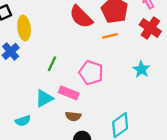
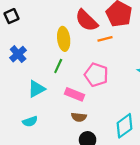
yellow ellipse: (24, 28) -> (64, 39), moved
orange line: (110, 36) -> (105, 39), moved
cyan triangle: (44, 98) -> (36, 89), moved

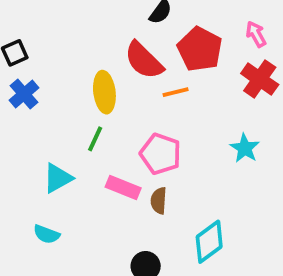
blue cross: (18, 54) -> (24, 94), moved
brown semicircle: (79, 117) -> (159, 201), moved, turned 88
cyan semicircle: (30, 121) -> (46, 234), turned 40

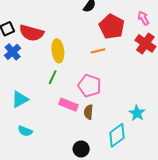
red semicircle: (144, 60) -> (32, 33), moved, turned -30
cyan star: (245, 148) -> (137, 113), moved
cyan triangle: (58, 178) -> (20, 99), moved

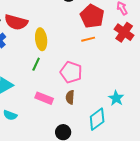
orange line: (98, 51) -> (88, 39), moved
pink rectangle: (68, 105) -> (44, 98), moved

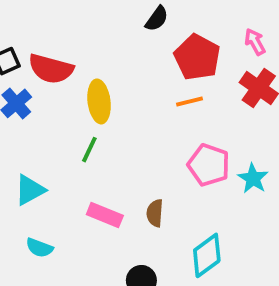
pink pentagon: (71, 72) -> (209, 165), moved
cyan star: (116, 98) -> (253, 178), moved

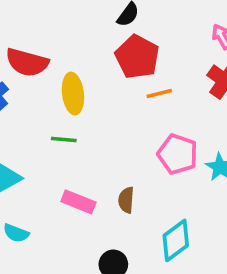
red pentagon: (197, 57) -> (137, 57), moved
green line: (89, 150) -> (64, 139), turned 70

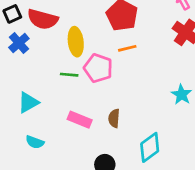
orange line: (159, 94) -> (127, 48), moved
pink pentagon: (178, 154) -> (98, 68), moved

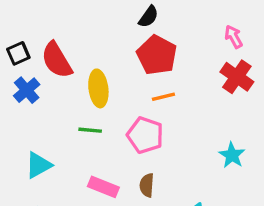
red semicircle: (43, 19) -> (57, 60), turned 44
pink pentagon: (98, 68) -> (145, 135), moved

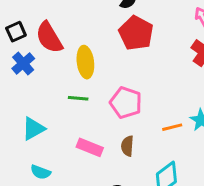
orange line: (163, 97) -> (172, 127), moved

